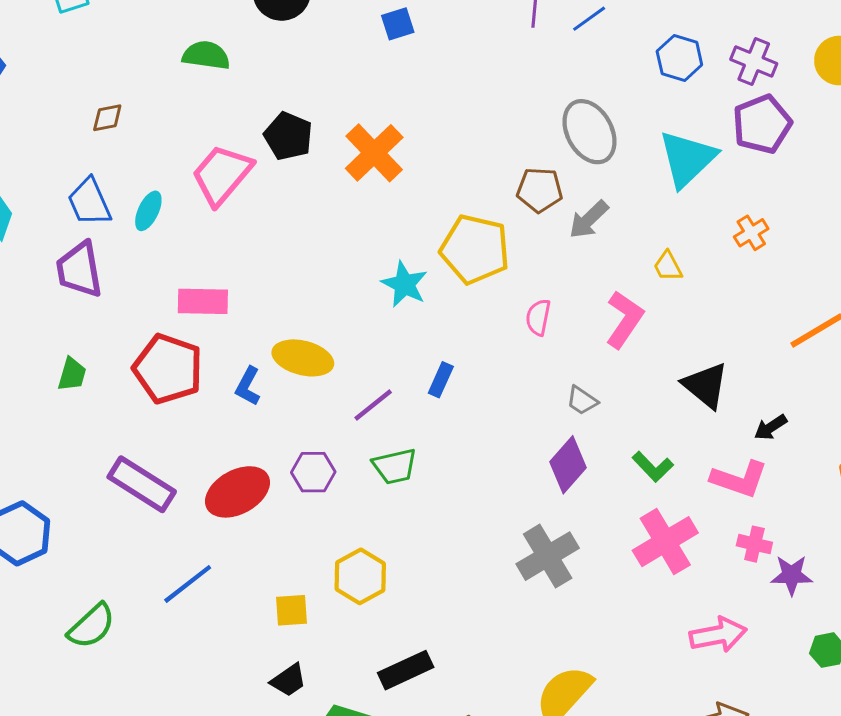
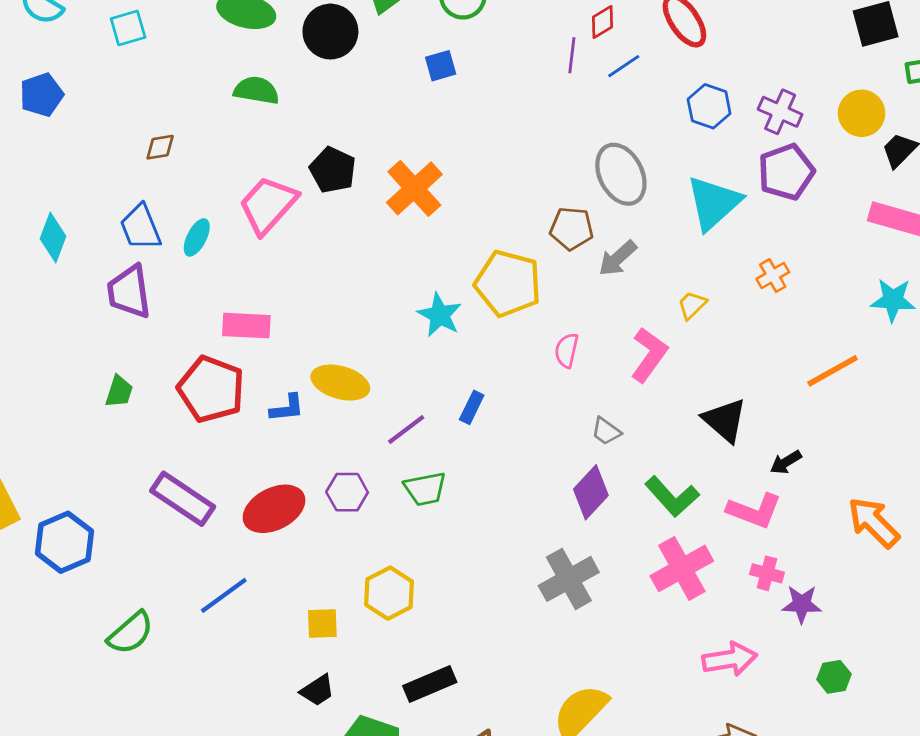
yellow trapezoid: (668, 266) -> (692, 305), turned 72
blue L-shape: (248, 386) -> (287, 408), turned -126
green L-shape: (653, 467) -> (672, 496), size x1.4

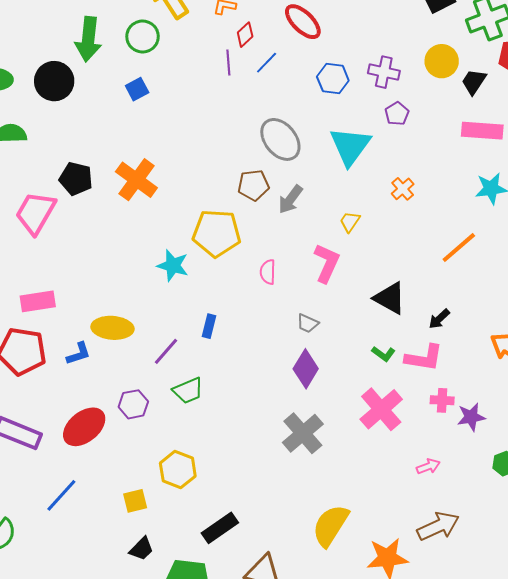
purple pentagon: (786, 172) -> (397, 114), size x0.6
green L-shape: (672, 496) -> (383, 354), moved, size x0.6
pink arrow: (730, 659) -> (428, 466), size x0.6

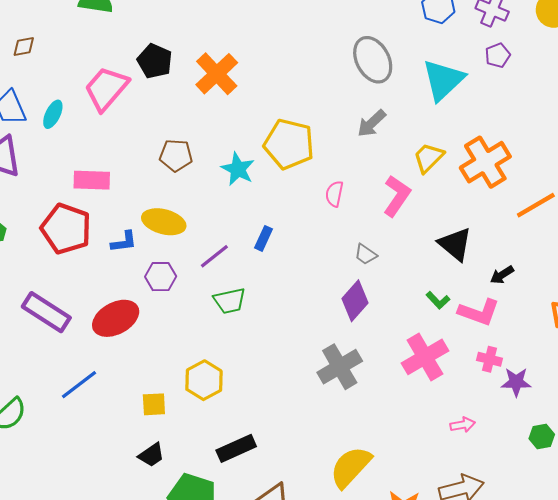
brown pentagon: (253, 185) -> (176, 155), moved
orange cross: (403, 189) -> (485, 162), moved, size x2.0
yellow trapezoid: (350, 222) -> (429, 158), size x1.4
purple hexagon: (133, 404) -> (161, 277), moved

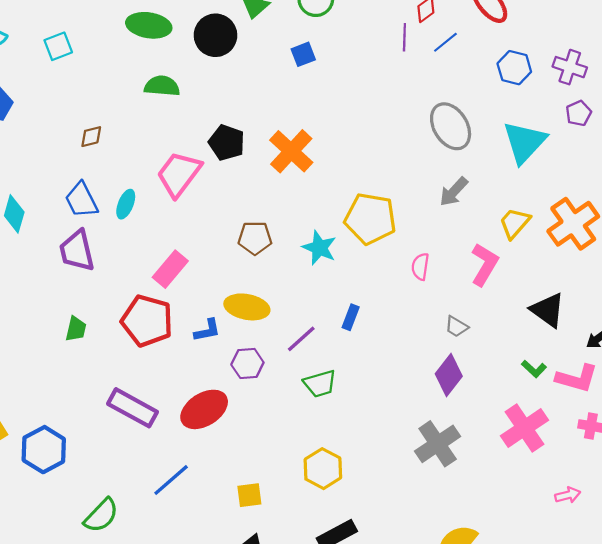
pink rectangle: (92, 180) -> (170, 269), turned -48
yellow hexagon: (204, 380) -> (323, 469), moved

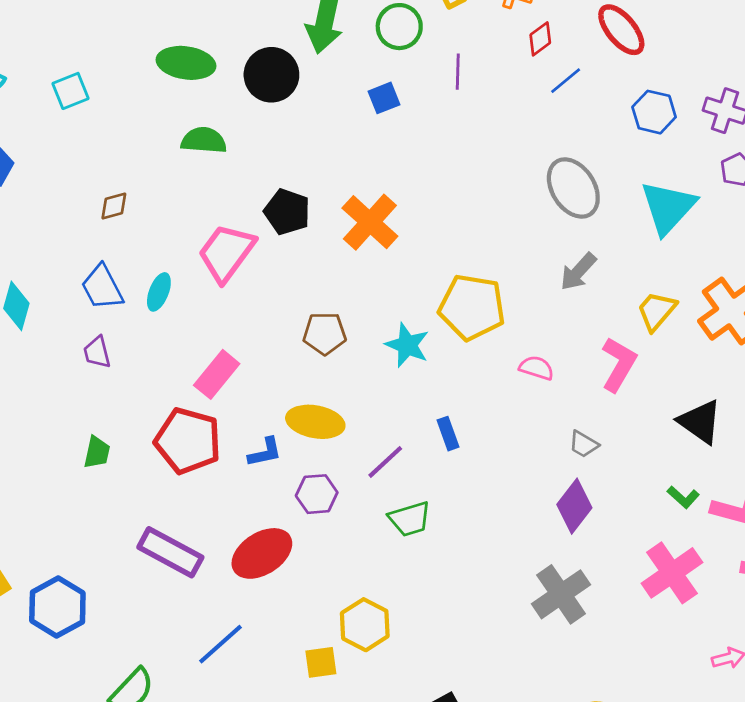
purple line: (404, 37) -> (458, 72), moved
purple trapezoid: (77, 251) -> (97, 352), size x0.6
pink semicircle: (420, 267) -> (537, 368), turned 100
blue rectangle: (351, 317) -> (448, 434), turned -40
yellow hexagon: (323, 469) -> (365, 625), moved

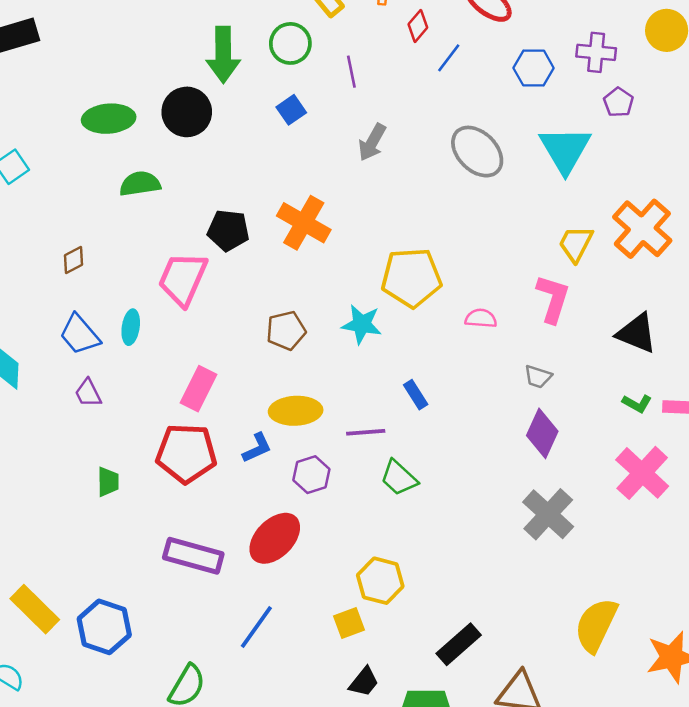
gray arrow: (578, 272) -> (372, 142), moved
purple line: (385, 462) -> (366, 432), turned 51
green trapezoid: (410, 519) -> (399, 478), turned 72

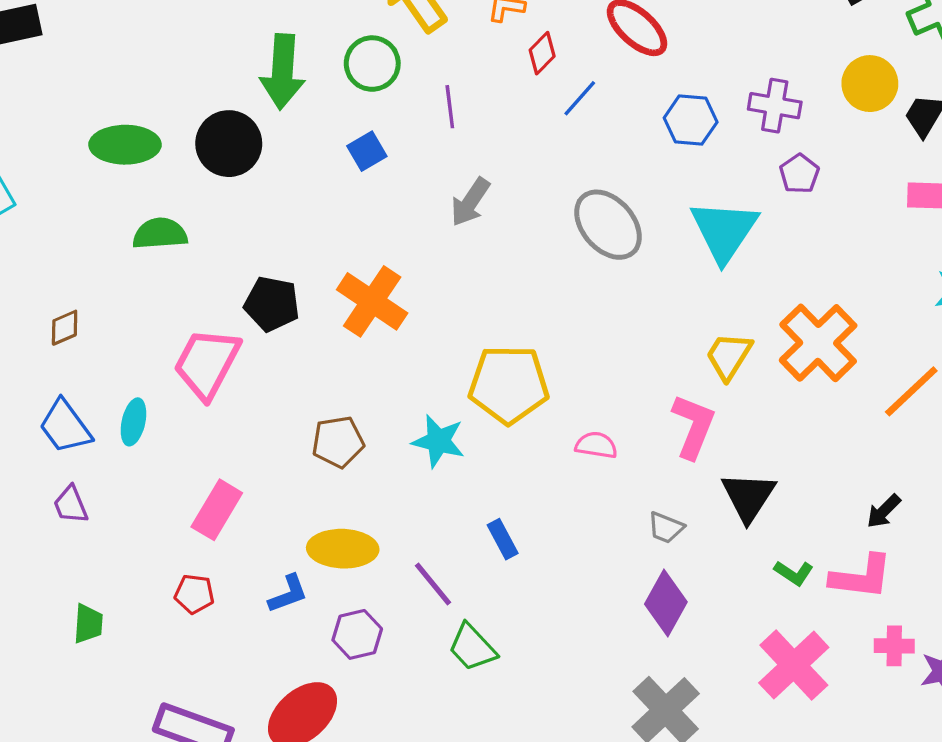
black triangle: (637, 333) -> (748, 497), moved, turned 36
purple line: (366, 432) -> (433, 584), turned 51
red pentagon: (186, 453) -> (194, 594), size x0.5

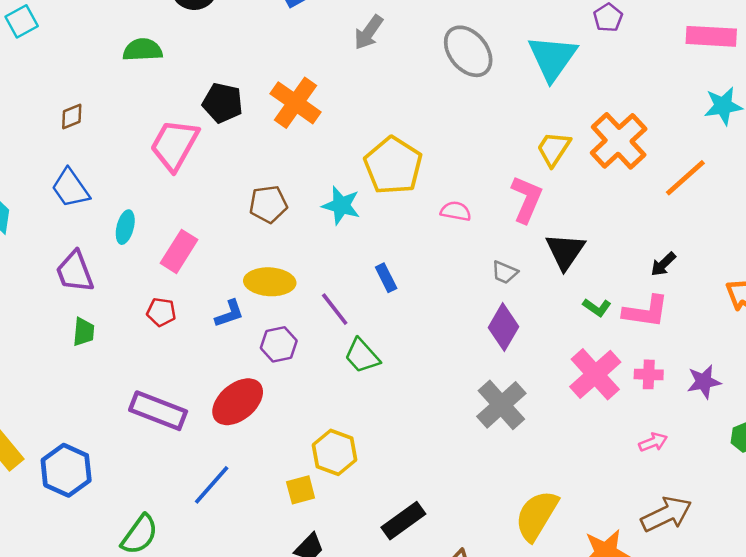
yellow pentagon: (509, 384) -> (393, 166), turned 30
cyan ellipse: (133, 422) -> (125, 227), moved
purple trapezoid: (71, 505) -> (75, 272), moved, size x1.5
pink cross: (894, 646) -> (649, 374), moved

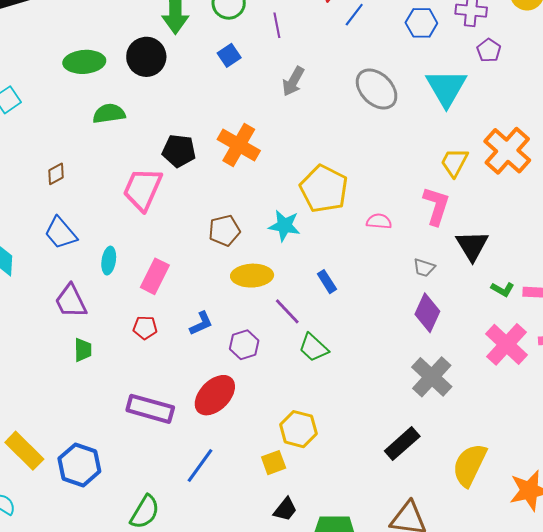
yellow ellipse: (270, 282) -> (252, 276), moved
black rectangle: (403, 521) -> (402, 444), moved

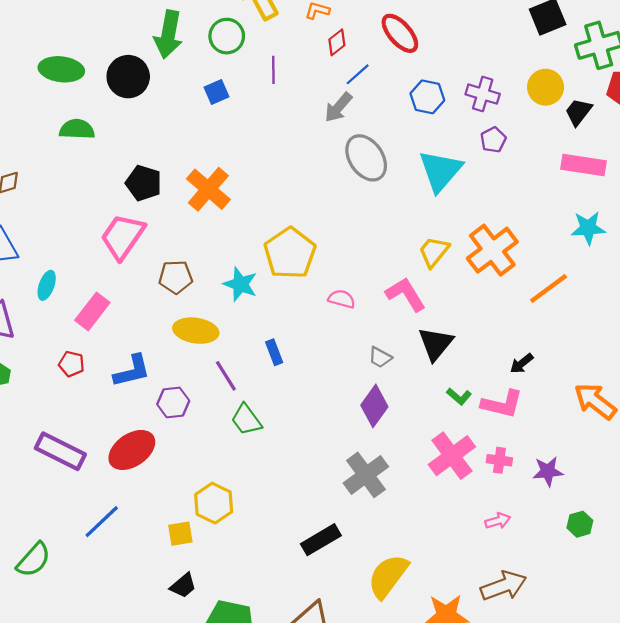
gray arrow: (293, 81) -> (338, 107), moved
pink trapezoid: (143, 189) -> (123, 237), moved
pink L-shape: (436, 206) -> (406, 294), turned -60
blue L-shape: (201, 323) -> (132, 371), size x1.4

